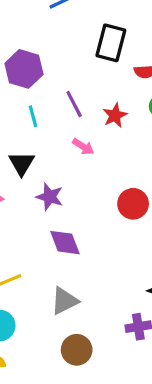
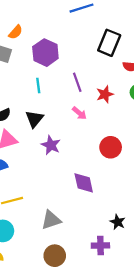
cyan line: (33, 116) -> (38, 85), moved
red circle: (133, 204) -> (111, 147), moved
purple diamond: (65, 243) -> (84, 183), moved

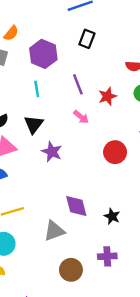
black rectangle: (109, 43) -> (87, 39), moved, size x0.7
purple diamond: (84, 183) -> (76, 206), moved
black star: (118, 222) -> (112, 216), moved
brown circle: (55, 256) -> (71, 270), moved

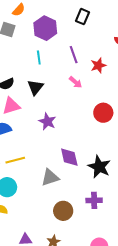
purple star: (52, 152) -> (47, 121), moved
black star: (112, 216) -> (99, 167), size x1.6

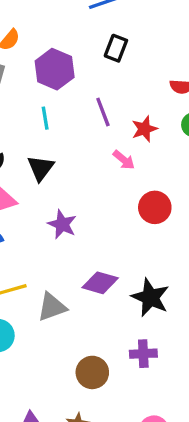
pink arrow: (76, 82) -> (124, 160), moved
purple diamond: (69, 157) -> (100, 283), turned -60
gray triangle: (50, 177) -> (52, 307), moved

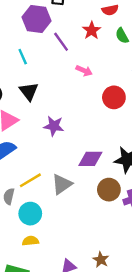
purple hexagon: (55, 69) -> (37, 19), moved
red star: (144, 129) -> (92, 30), moved
brown circle: (92, 372) -> (109, 190), moved

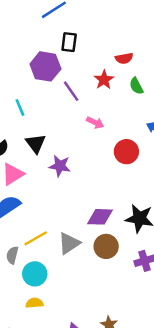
cyan line: (23, 57) -> (20, 107), moved
purple star: (54, 126) -> (60, 166), moved
brown circle: (109, 190) -> (106, 246), moved

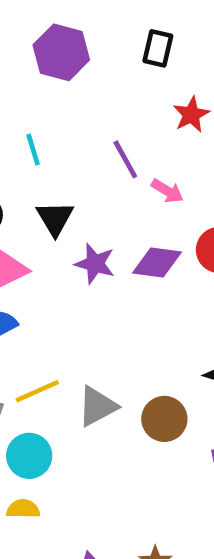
black rectangle: (69, 42) -> (158, 48), moved
purple hexagon: (45, 66) -> (61, 52), moved
purple line: (71, 91) -> (125, 159), moved
purple diamond: (100, 217) -> (157, 263), moved

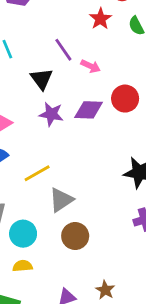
black triangle: (55, 218) -> (42, 79), moved
yellow line: (37, 391) -> (37, 173), moved
brown circle: (164, 419) -> (75, 236), moved

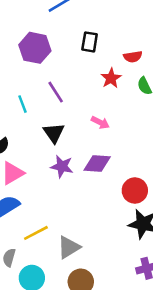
purple line: (63, 50) -> (56, 92), moved
red circle: (125, 99) -> (135, 190), moved
yellow line: (37, 173) -> (36, 233), moved

